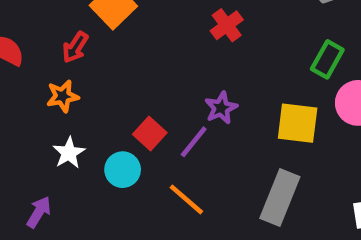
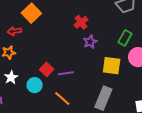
red arrow: (75, 47) -> (14, 31), turned 48
purple star: (221, 108) -> (90, 42), moved
purple line: (194, 142) -> (66, 73), turned 42

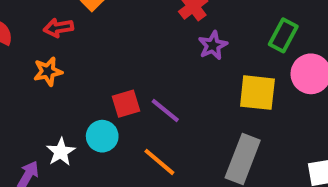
red square: (47, 69) -> (126, 104), turned 32
purple line: (66, 73) -> (165, 110), turned 49
white star: (11, 77) -> (61, 152), moved

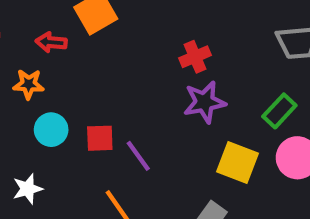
purple star: (213, 45) -> (205, 102), size x1.4
cyan circle: (102, 136) -> (51, 130), moved
white star: (61, 152) -> (28, 189), moved

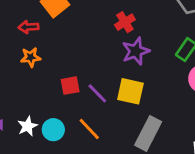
orange star: (29, 84) -> (31, 57), moved
cyan circle: (51, 130) -> (53, 130), moved
yellow square: (238, 162) -> (130, 91), moved

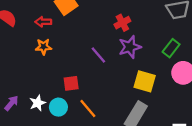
red square: (70, 86) -> (71, 83), moved
yellow square: (130, 91) -> (145, 81), moved
purple line: (97, 93) -> (98, 55), moved

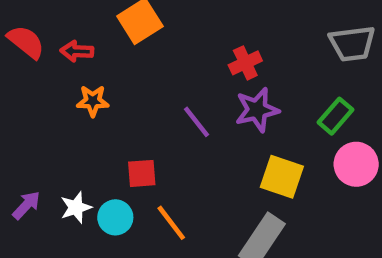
red arrow: (43, 22) -> (77, 51), moved

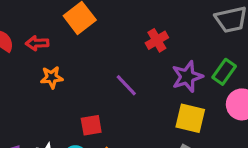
purple star: (257, 110) -> (187, 77), moved

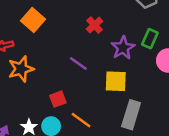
orange star: (52, 77) -> (21, 69), size x1.5
yellow square: (190, 118) -> (116, 81), moved

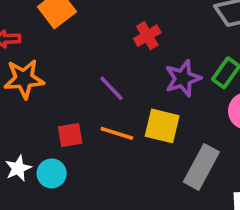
gray rectangle: (131, 115) -> (201, 167), moved
orange line: (81, 120) -> (117, 133), moved, turned -30

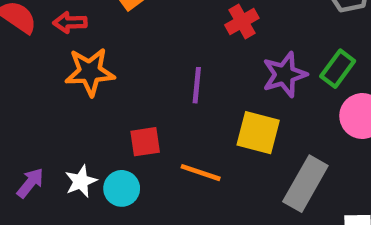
purple line: (111, 88) -> (197, 85), turned 48
orange line: (117, 133) -> (201, 173), moved

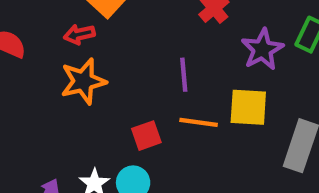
red arrow: (70, 22) -> (79, 34), moved
orange line: (201, 173) -> (199, 122), moved

